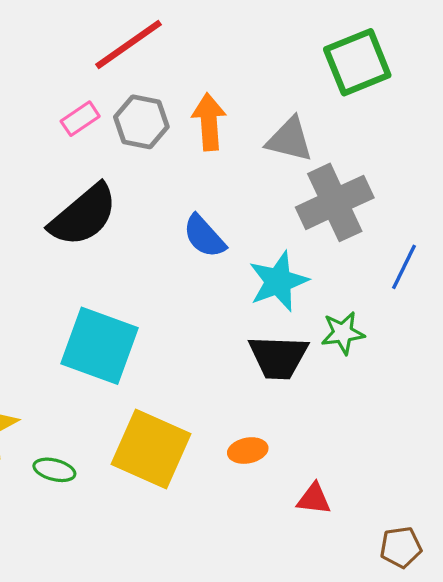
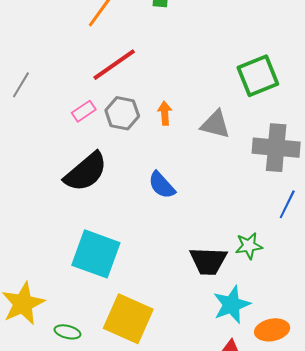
orange arrow: (209, 122) -> (165, 113), size x0.7
gray cross: (335, 202) -> (276, 148), moved, turned 30
cyan star: (278, 281) -> (232, 305), moved
orange ellipse: (248, 451) -> (272, 330), moved, size x1.4

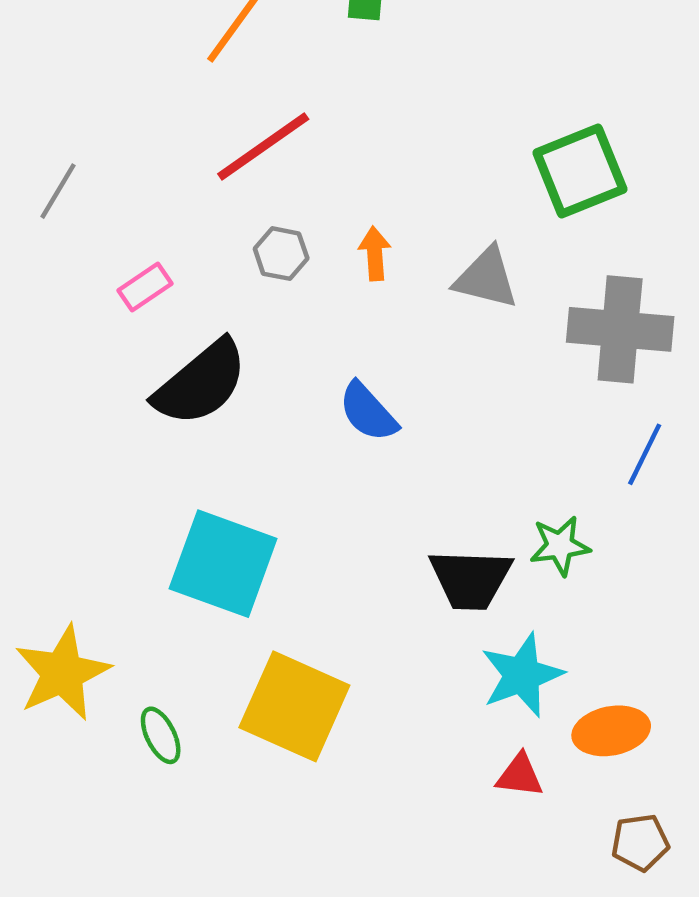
pink rectangle: (84, 111) -> (145, 287), moved
gray hexagon: (122, 113) -> (281, 254), size x0.7
green ellipse: (68, 332) -> (161, 735), turned 50

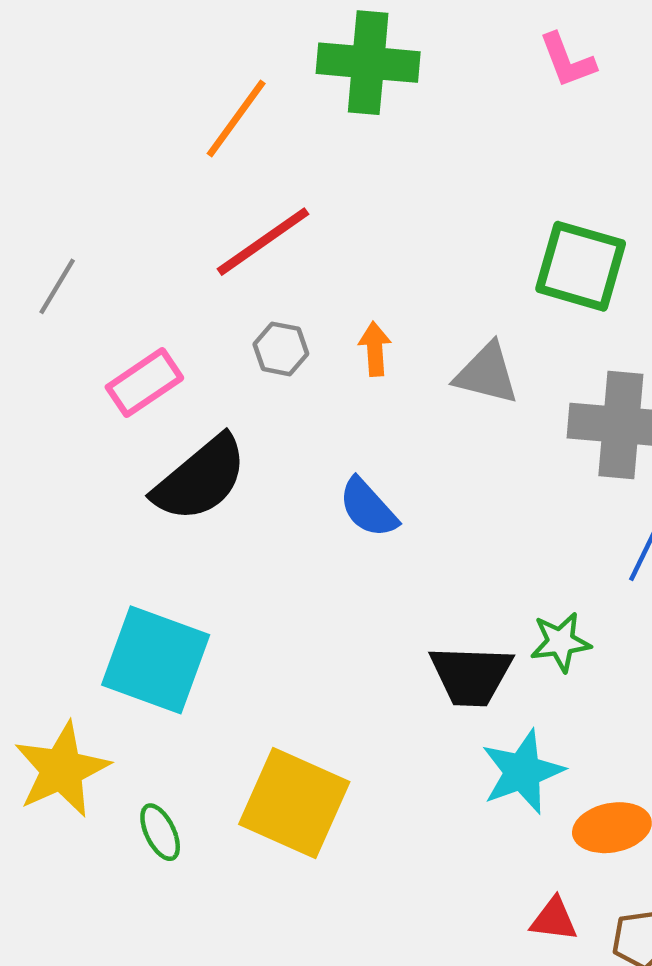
green square: (580, 171) -> (581, 266), turned 38
pink rectangle: (145, 287) -> (144, 383), size x1.4
cyan square: (223, 564) -> (156, 660), moved
red triangle: (520, 775) -> (554, 919), moved

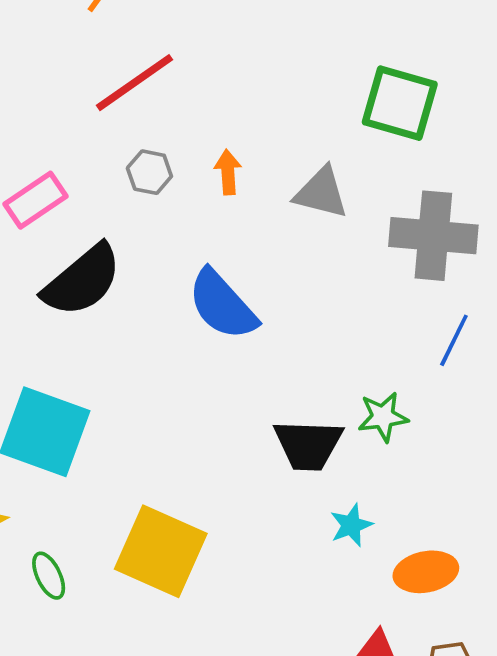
blue semicircle: (368, 508) -> (222, 305), size x1.4
cyan star: (522, 772) -> (351, 525), size x0.6

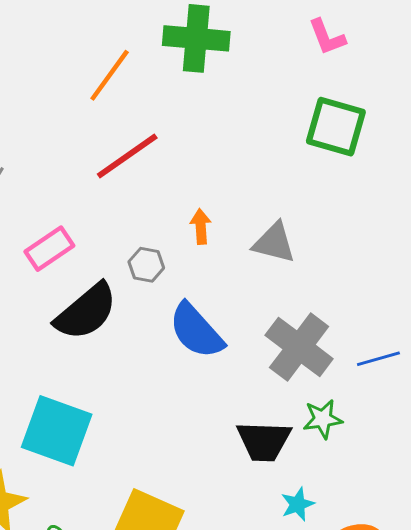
green square: (400, 103) -> (336, 127), moved
gray hexagon: (149, 172) -> (146, 265), moved
gray cross: (433, 236) -> (299, 347), moved, turned 32
blue line: (454, 340) -> (378, 359), turned 48

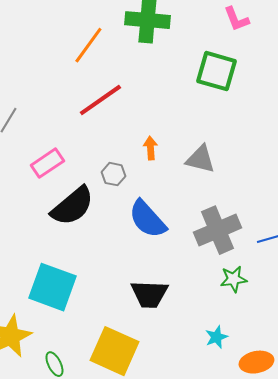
green square: (336, 127) -> (216, 71), moved
gray cross: (299, 347) -> (217, 230), turned 30
black trapezoid: (264, 441) -> (149, 294), moved

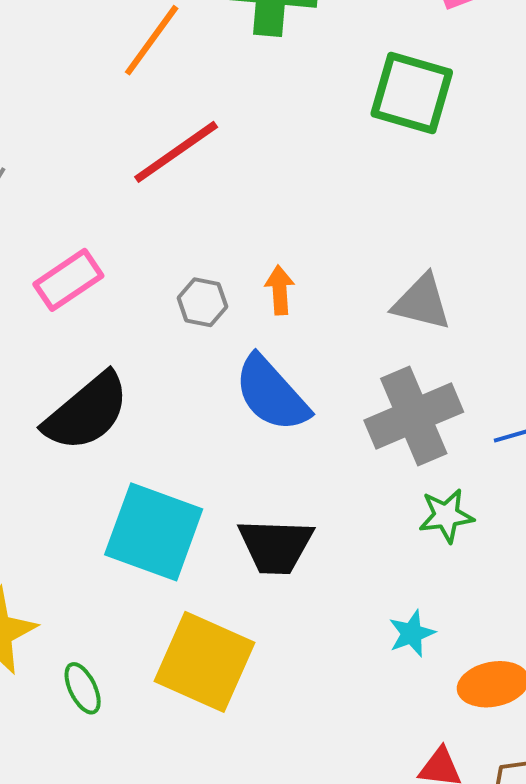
orange arrow: (150, 148) -> (280, 290), moved
gray triangle: (200, 159) -> (422, 302), moved
black semicircle: (72, 206) -> (87, 412), moved
cyan square: (52, 287) -> (154, 532), moved

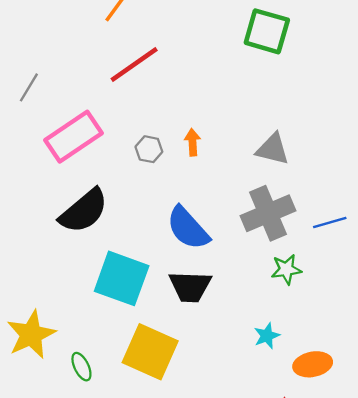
pink rectangle: (68, 280) -> (73, 137), size x1.5
blue semicircle: (272, 394) -> (188, 228), moved

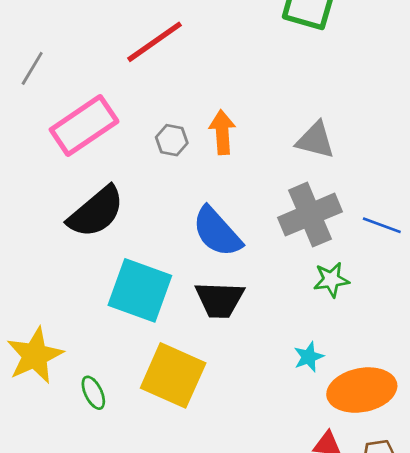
orange arrow: (192, 142) -> (222, 132), size x1.4
blue line: (330, 222) -> (382, 225), turned 36
orange ellipse: (313, 364) -> (362, 390), size x1.5

